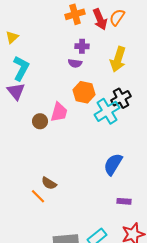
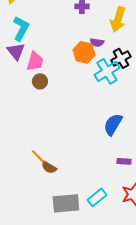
purple semicircle: (75, 63) -> (97, 42), moved
pink trapezoid: (59, 112) -> (35, 61), moved
brown semicircle: (49, 183) -> (49, 167), moved

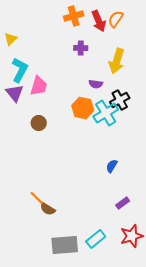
orange hexagon: (84, 52) -> (83, 108), moved
pink trapezoid: (35, 61) -> (39, 86), moved
blue semicircle: (113, 124) -> (112, 166), size x0.6
purple rectangle: (124, 161) -> (123, 203), turned -40

